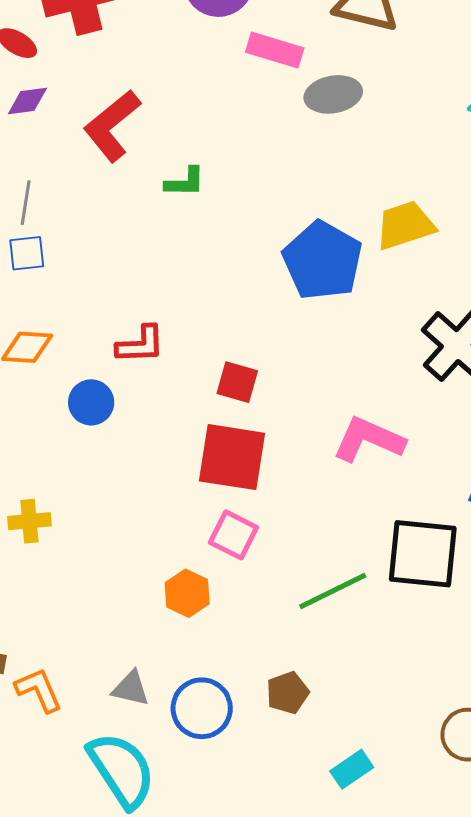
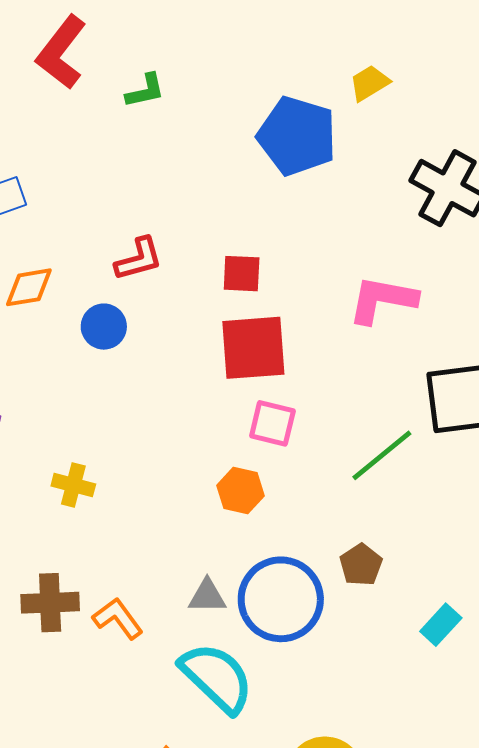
yellow trapezoid: (405, 225) -> (369, 83), size x0.7
yellow cross: (29, 521) -> (73, 485), moved, turned 33
blue circle: (202, 708) -> (281, 599), size x1.4

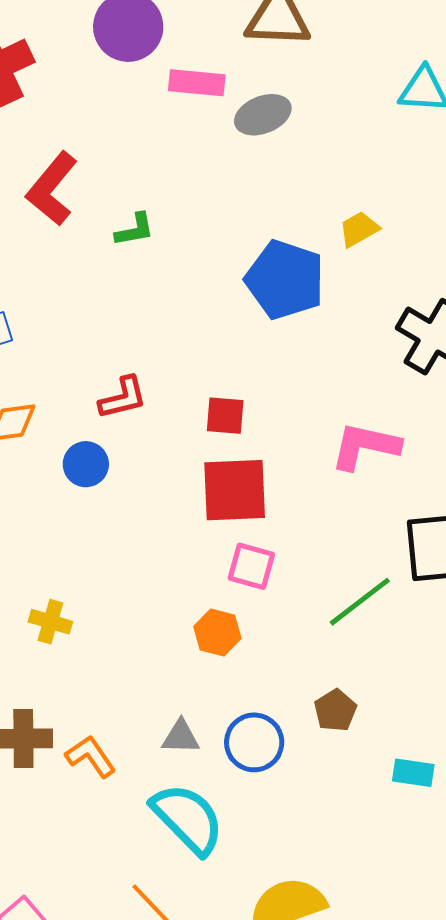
blue circle: (281, 599) -> (254, 742), size x0.7
cyan rectangle: (441, 625) -> (413, 773), turned 54

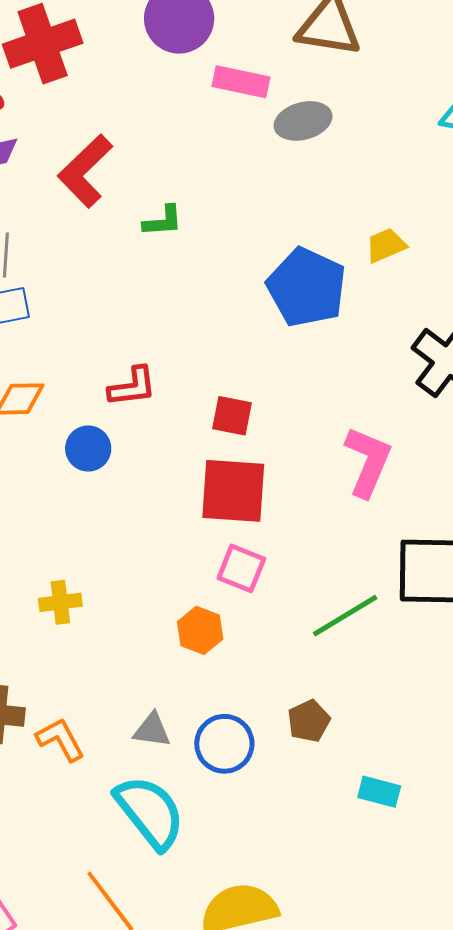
pink L-shape: (365, 446) -> (368, 462), turned 94
yellow cross: (50, 622) -> (60, 602), moved, turned -30

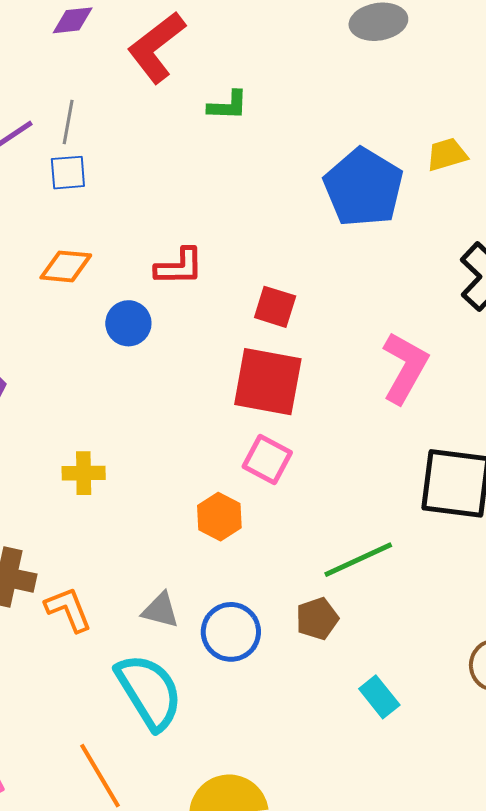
green line: (345, 616) -> (358, 560), moved
cyan rectangle: (379, 792) -> (379, 697), turned 30

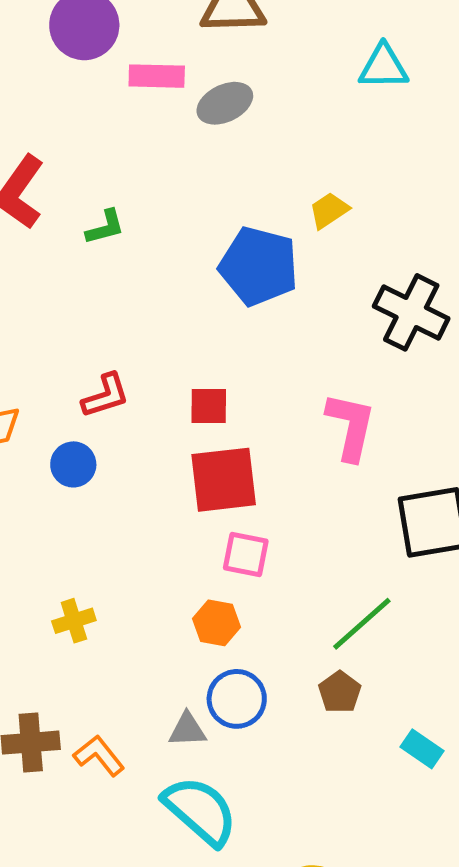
blue circle: (231, 632) -> (237, 699), moved

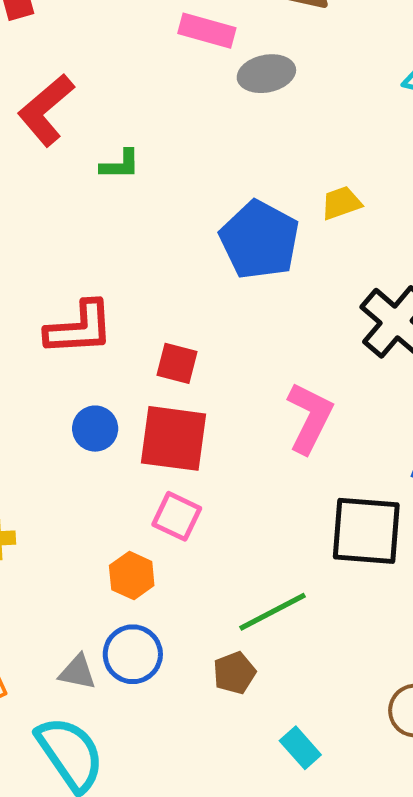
red L-shape: (105, 396) -> (79, 328), size x1.4
blue circle: (73, 464) -> (95, 429), moved

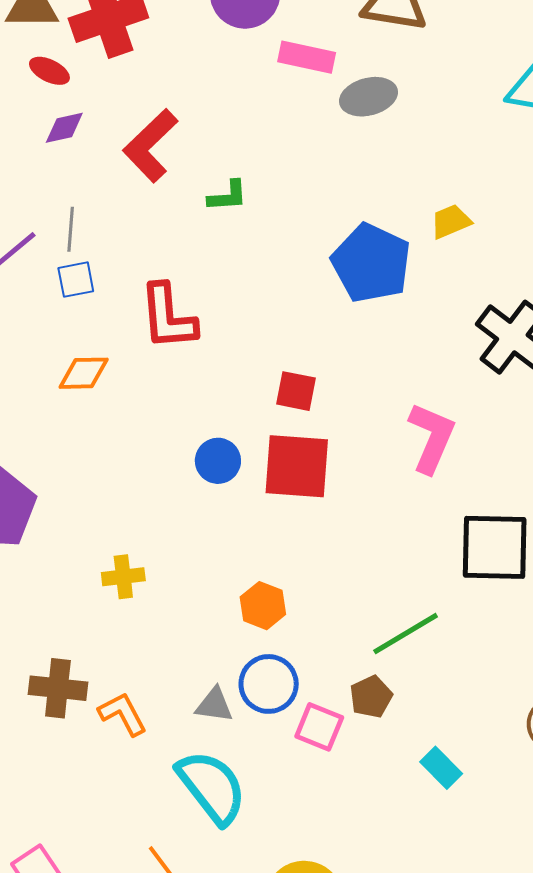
red L-shape: (79, 328) -> (168, 317), moved, turned 92
pink square: (177, 516) -> (319, 727), moved

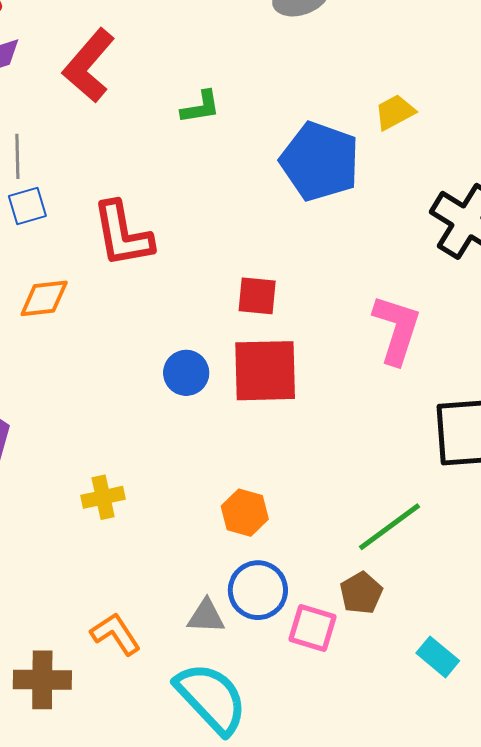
green L-shape: (228, 196) -> (201, 107), moved
brown cross: (58, 688) -> (42, 680), moved

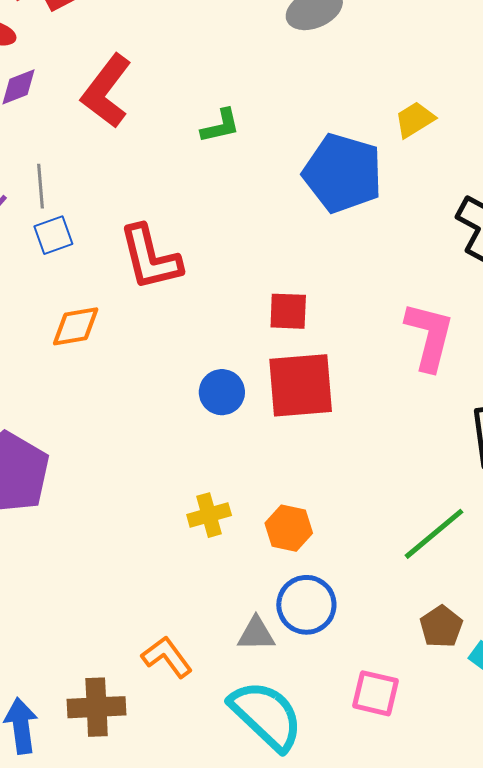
yellow cross: (103, 497) -> (209, 515), moved
brown pentagon: (361, 593) -> (441, 627), moved
pink square: (313, 628) -> (376, 693), moved

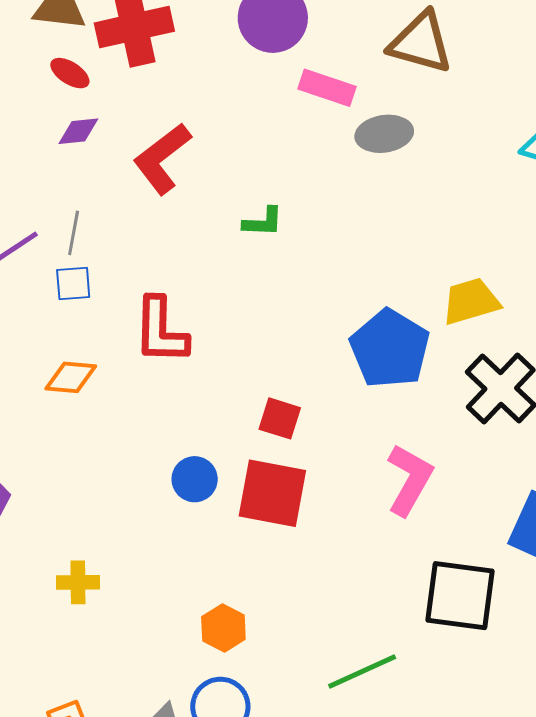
yellow trapezoid: (415, 120) -> (471, 301), moved, size x1.4
blue pentagon: (343, 173) -> (390, 349), moved
yellow cross: (209, 515) -> (78, 582), moved

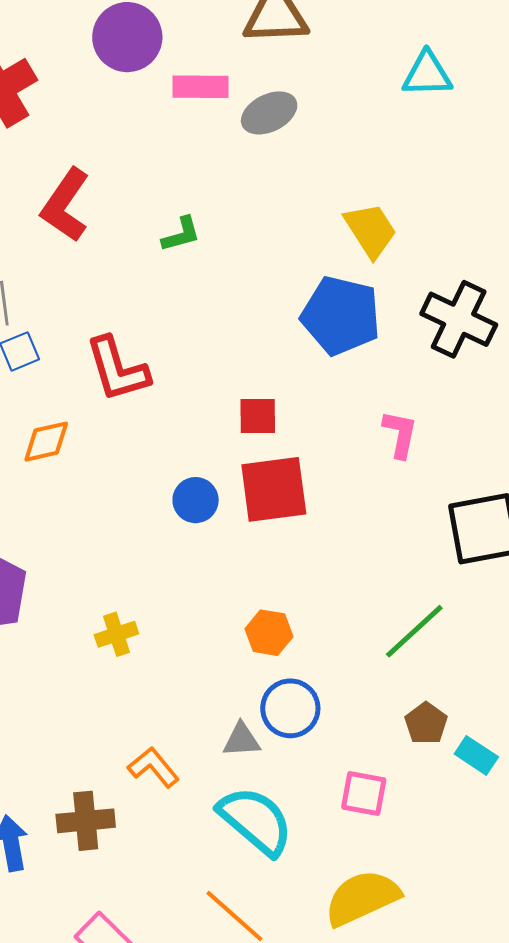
yellow trapezoid: (471, 301) -> (371, 230), moved, turned 92
pink L-shape: (409, 480) -> (400, 434), size x0.7

